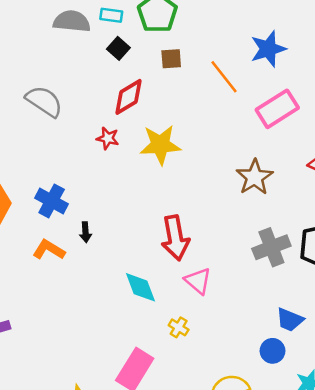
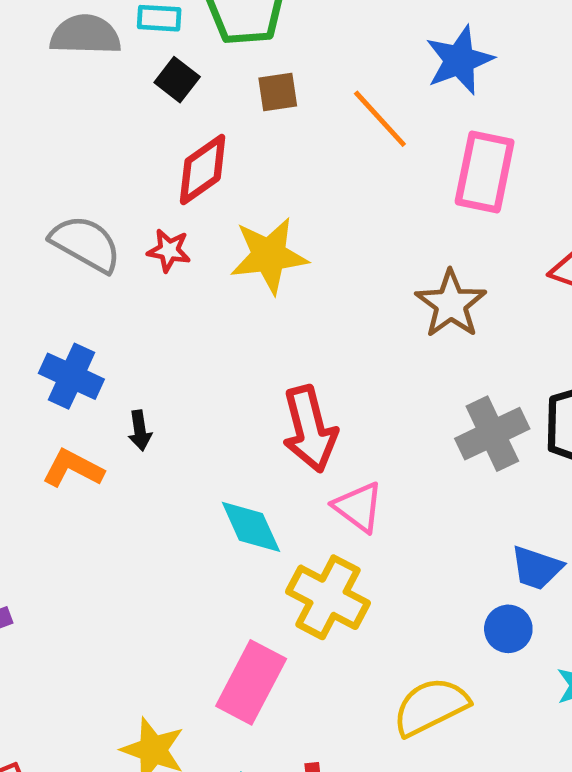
gray semicircle: (44, 101) -> (86, 244), moved
pink rectangle: (277, 109) -> (485, 172), turned -42
yellow cross: (179, 327) -> (328, 597), size x2.0

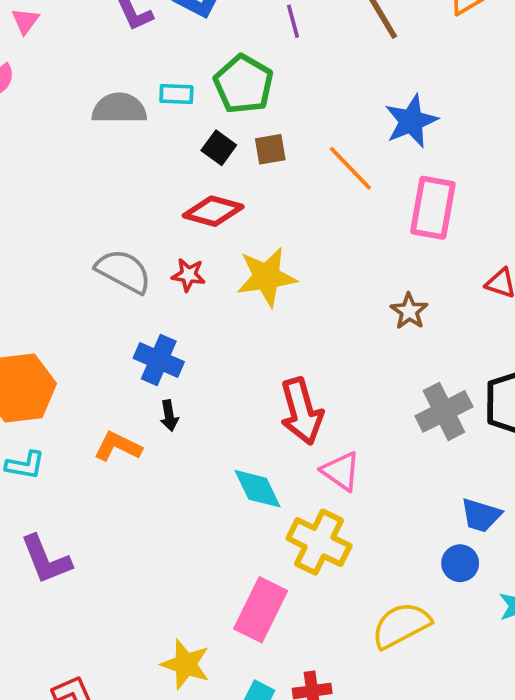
black square: (177, 80) -> (219, 148), moved
red diamond: (203, 170) -> (213, 211), turned 52
brown star: (451, 304) -> (409, 311), size x0.7
blue cross: (71, 376) -> (159, 360), moved

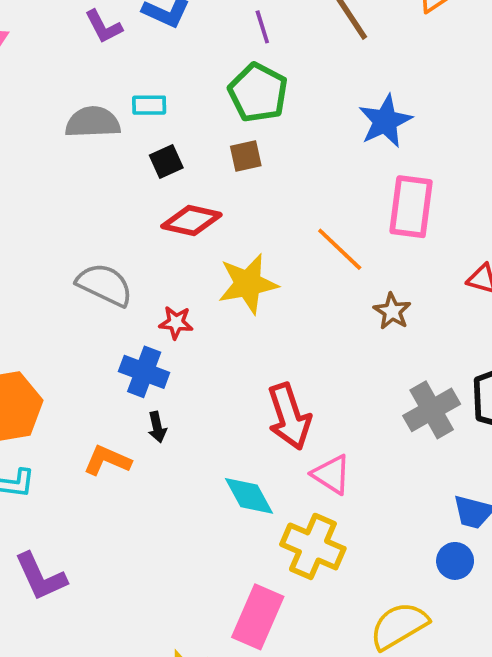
green pentagon: (244, 84) -> (258, 93), moved
black square: (219, 148) -> (166, 162), moved, turned 32
orange line: (350, 168) -> (340, 249), moved
red star: (188, 275) -> (176, 323), moved

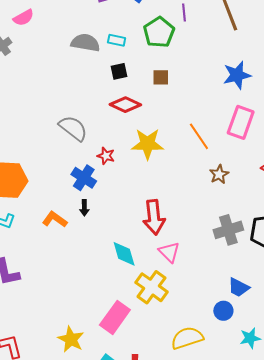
green pentagon: (258, 93) -> (159, 32), moved

